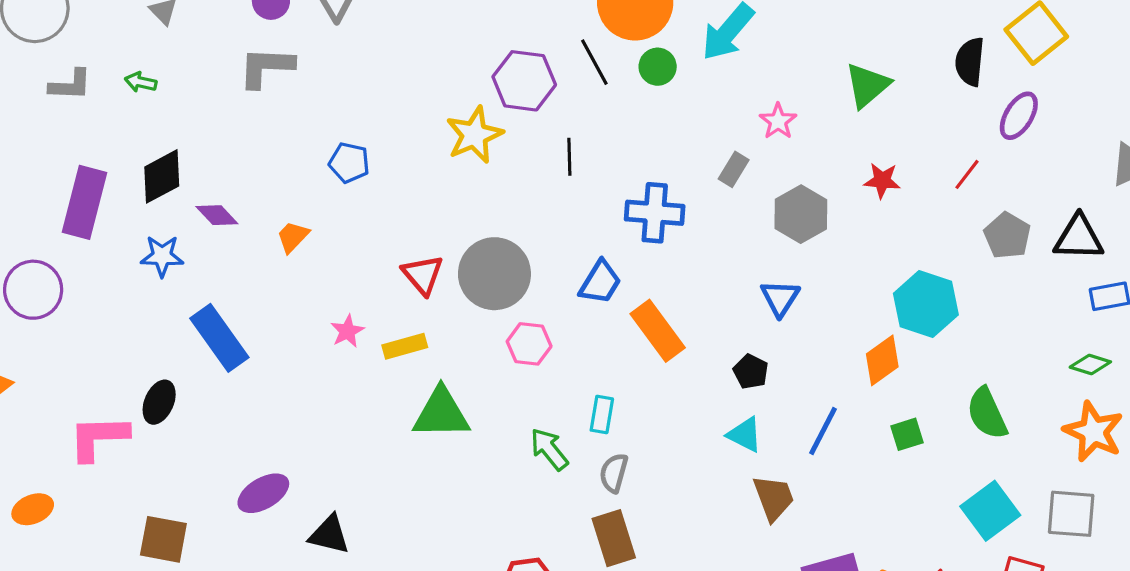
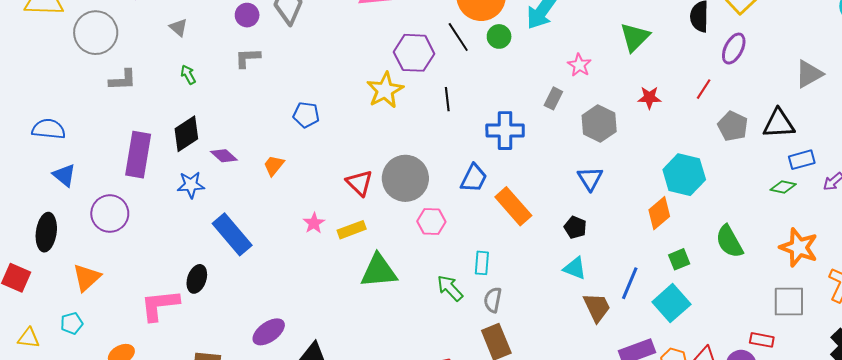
gray L-shape: (266, 67) -> (248, 58), size x0.7
green arrow: (141, 82) -> (188, 75), moved, turned 54
green diamond: (1090, 364) -> (783, 187), moved
blue line: (823, 431) -> (630, 283), moved
cyan square: (990, 511) -> (671, 303), moved

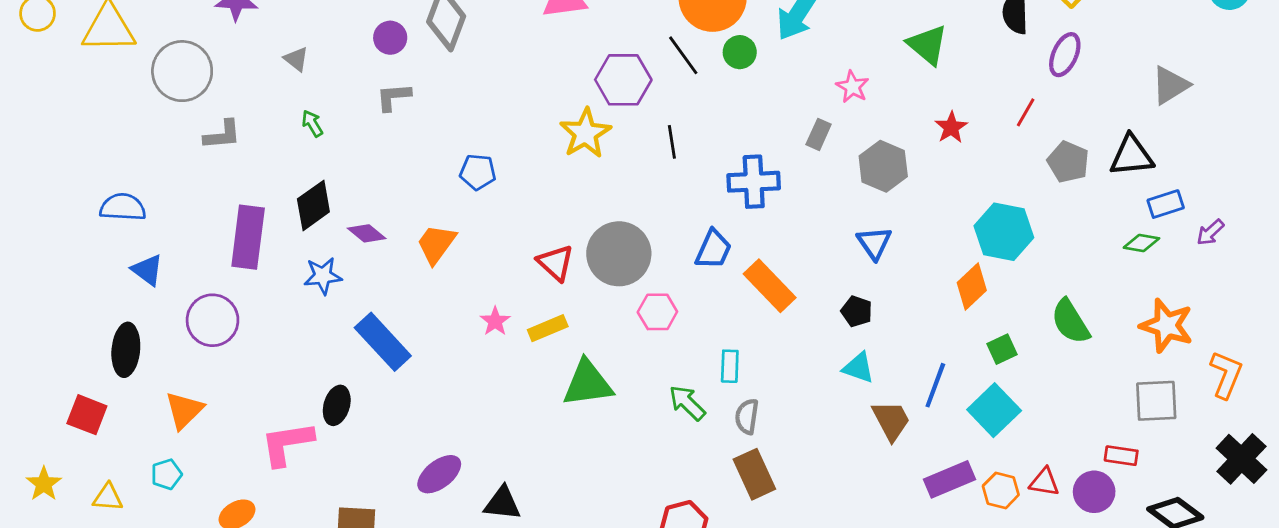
green triangle: (635, 37) -> (927, 45), turned -32
red star: (649, 98) -> (951, 127), turned -30
orange trapezoid: (274, 165) -> (436, 244), size x1.4

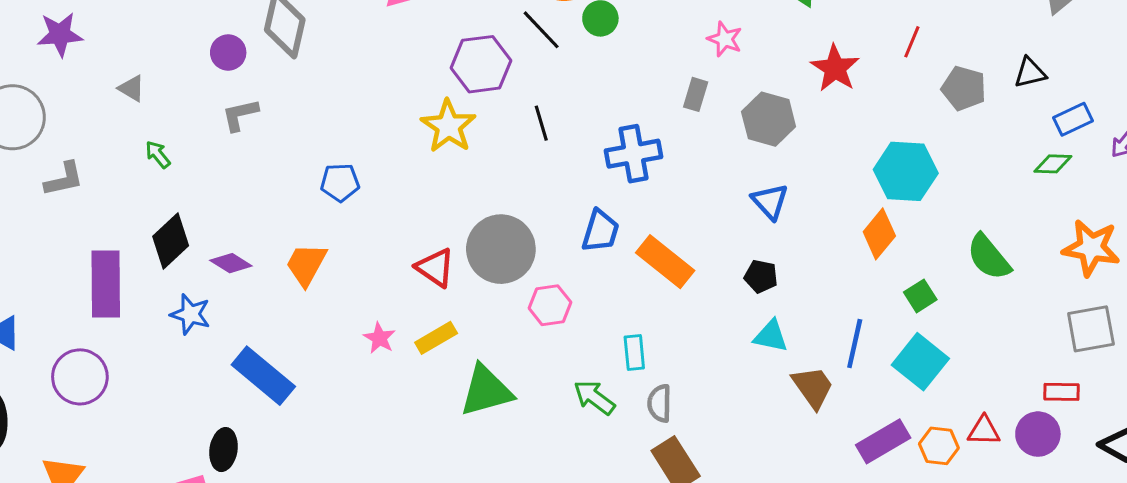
red star: (951, 127) -> (835, 68), size x1.4
black triangle: (1132, 156) -> (1030, 73), size x0.7
blue star: (323, 276) -> (190, 314), turned 30

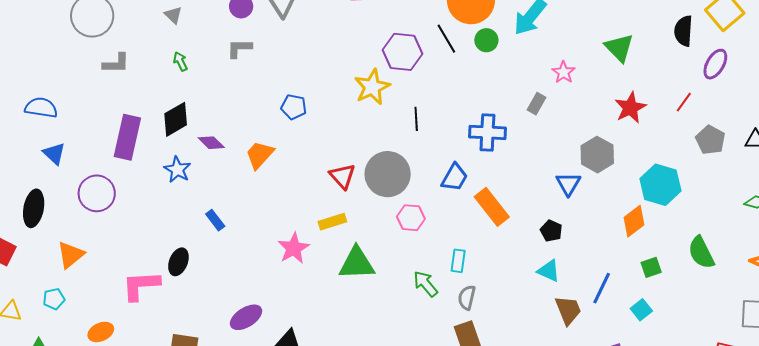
gray hexagon: (769, 119) -> (597, 155), moved
black line: (541, 123) -> (416, 119), moved
pink star: (379, 338) -> (294, 248), moved, size x1.5
cyan square: (920, 362) -> (641, 310), size x0.6
blue rectangle: (263, 376) -> (215, 220), size x0.5

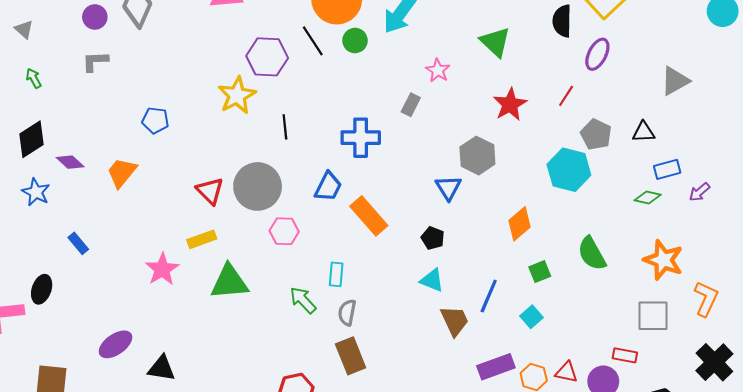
cyan hexagon: (660, 185) -> (569, 170), moved

